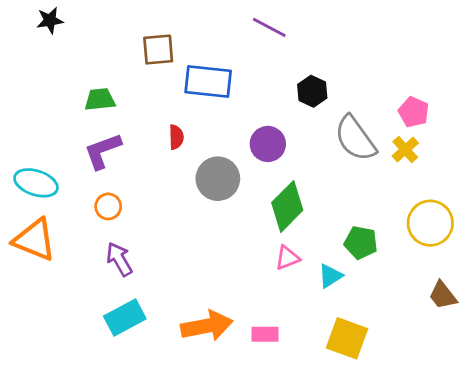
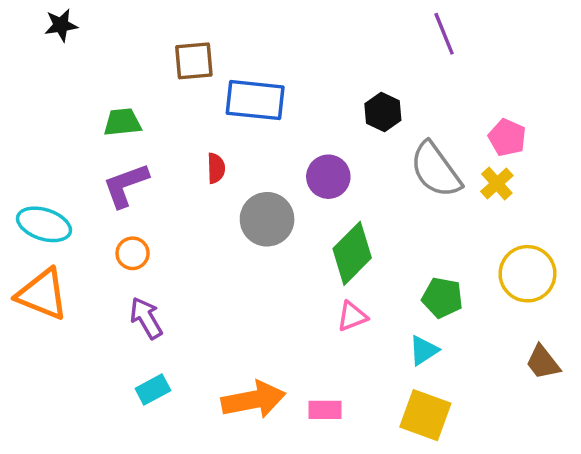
purple line: (269, 27) -> (444, 34), moved, turned 40
cyan triangle: (330, 276) -> (424, 350), moved
cyan rectangle: (125, 318) -> (153, 390), size x0.7

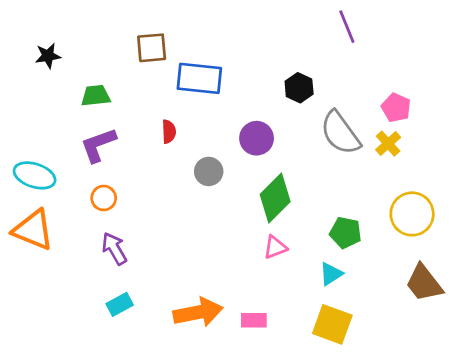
black star: (61, 25) -> (48, 56), moved
gray circle: (267, 219) -> (209, 171), size x0.7
brown trapezoid: (543, 362) -> (424, 283), size x1.4

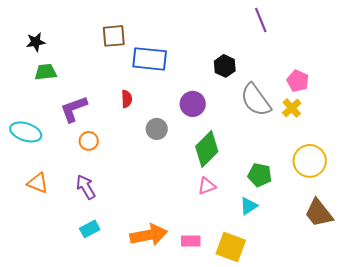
green trapezoid: (96, 96) -> (46, 72), moved
orange circle: (104, 198) -> (89, 141), moved
orange triangle: (33, 230) -> (38, 183), moved, size x0.7
yellow square: (332, 324) -> (231, 247), moved

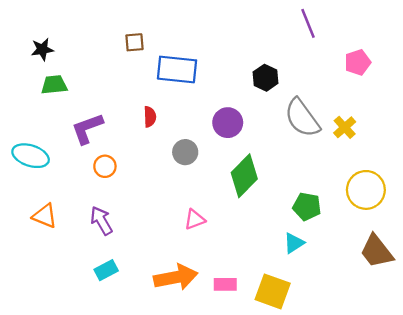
brown square: (114, 36) -> (134, 42), size x0.7
pink pentagon: (298, 81) -> (358, 62), moved, turned 30
pink triangle: (207, 186) -> (195, 219), moved

